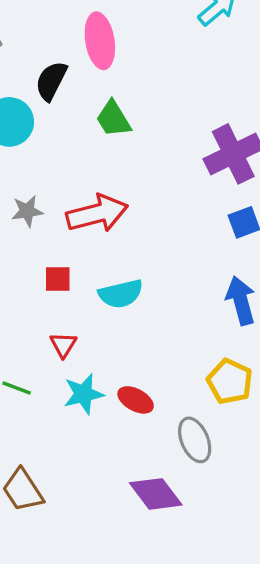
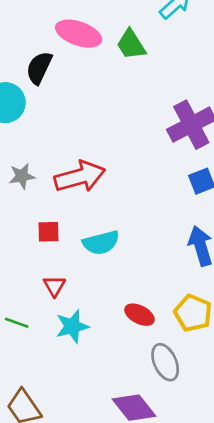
pink ellipse: (100, 41) -> (79, 34), turned -60
green trapezoid: (113, 119) -> (131, 44), moved
red ellipse: (136, 400) -> (140, 315), moved

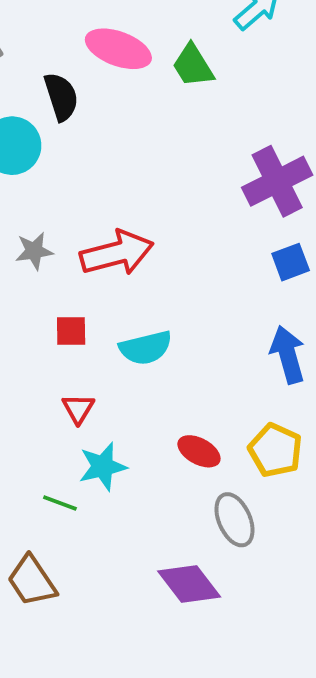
black semicircle: (39, 68) -> (61, 97), turned 136
green line: (17, 323) -> (60, 503), moved

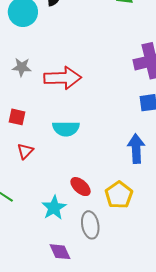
red square: (71, 331) -> (17, 117), moved
cyan star: (103, 467) -> (54, 208), moved, turned -30
purple diamond: (189, 584) -> (60, 252), size x0.7

